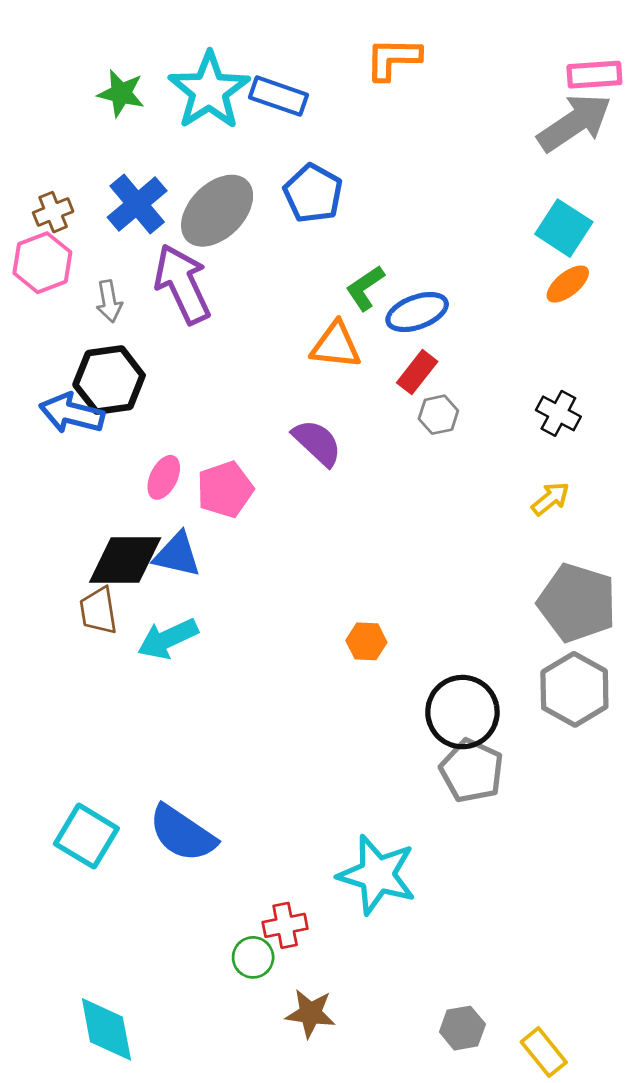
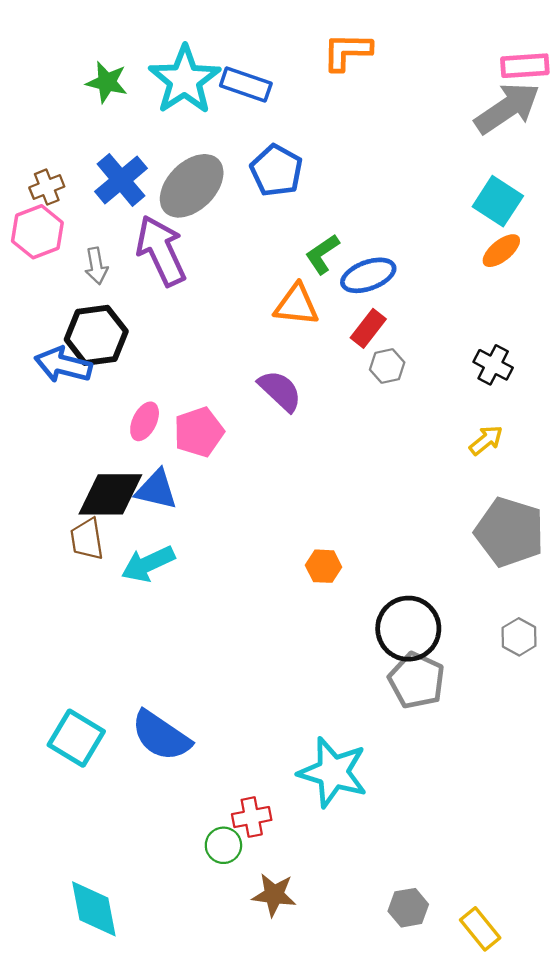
gray hexagon: (574, 689) -> (519, 637), moved, size x0.6

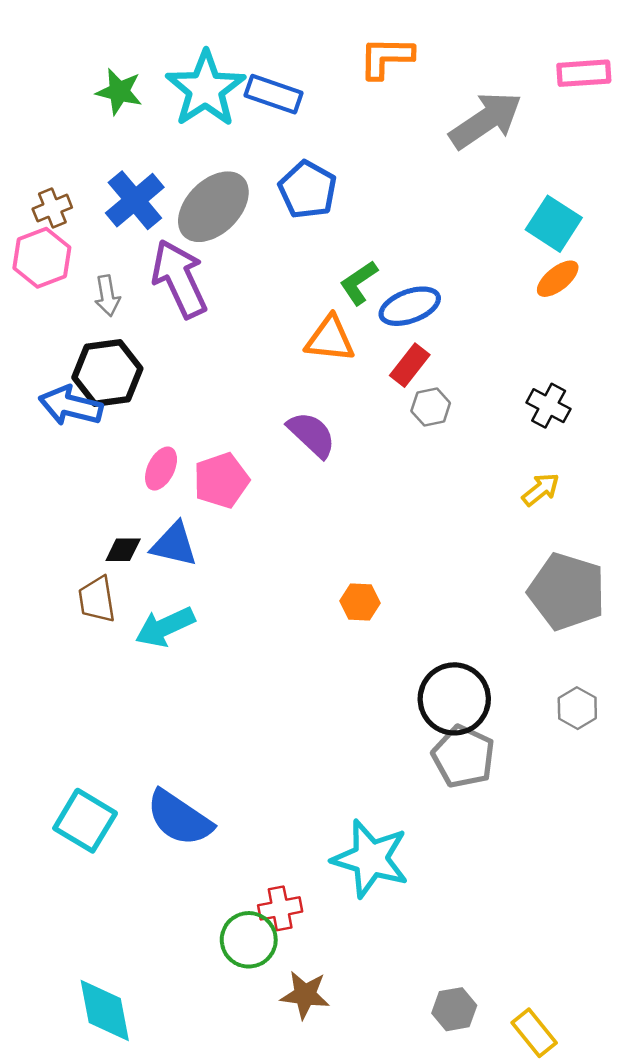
gray arrow: (507, 108) -> (486, 120), moved
black diamond: (110, 494) -> (123, 550), size x0.5
orange hexagon: (324, 566) -> (360, 602), moved
green circle: (223, 845) -> (249, 940), size x1.4

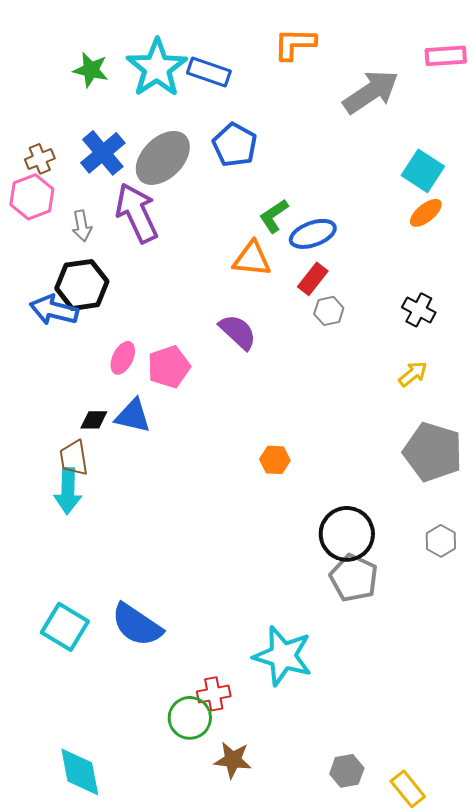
cyan arrow: (165, 627) -> (68, 491), moved, turned -63

